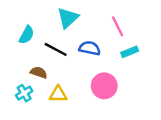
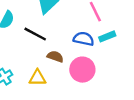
blue semicircle: (90, 48) -> (84, 39), moved
brown semicircle: (39, 72) -> (55, 57), moved

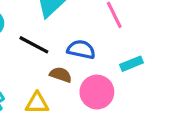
cyan rectangle: (107, 36) -> (132, 64), moved
blue semicircle: (84, 39) -> (81, 49), moved

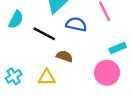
blue semicircle: (81, 49) -> (76, 24), moved
pink circle: (97, 92) -> (107, 73), moved

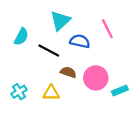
cyan rectangle: (118, 48) -> (120, 91), moved
pink circle: (107, 73) -> (96, 78), moved

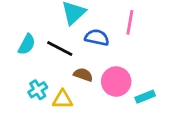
pink line: (107, 29) -> (130, 22), turned 36
cyan semicircle: (21, 37) -> (27, 44), moved
cyan cross: (19, 92) -> (38, 90), moved

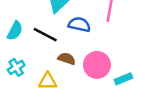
cyan cross: (38, 90) -> (16, 67), moved

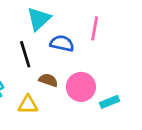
black line: (45, 35) -> (25, 54), turned 45

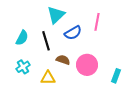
blue semicircle: (62, 43) -> (73, 33), turned 138
cyan rectangle: (110, 102) -> (116, 76), moved, turned -48

